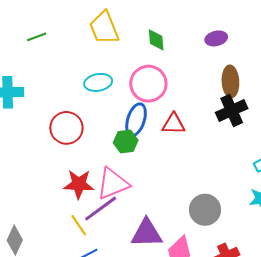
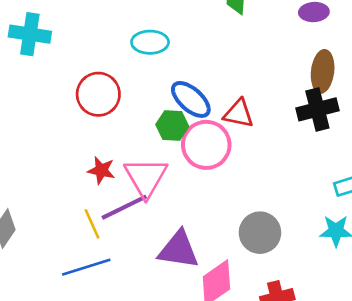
pink circle: (148, 84) -> (206, 145), moved
blue ellipse: (136, 120) -> (191, 99), turned -76
red star: (79, 184) -> (101, 170), size x0.7
pink triangle: (113, 184) -> (146, 177), turned -48

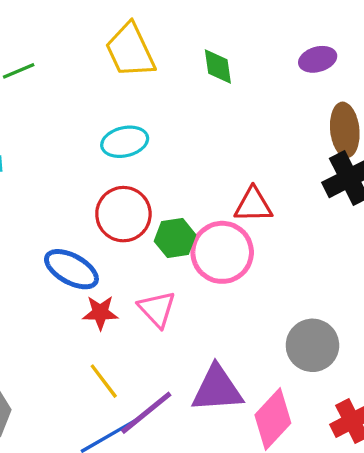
red circle: (98, 94) -> (123, 214), moved
blue ellipse: (191, 99) -> (71, 269), moved
pink triangle: (146, 177) -> (157, 309), size x0.7
purple line: (124, 207) -> (146, 413), moved

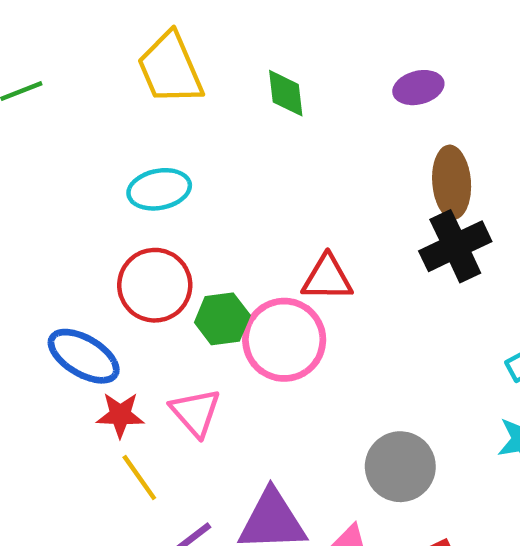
yellow line: (104, 381) -> (139, 478), moved

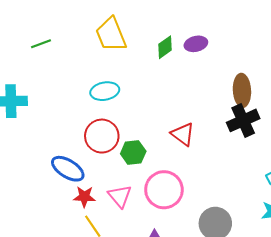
purple ellipse: (418, 88) -> (196, 44), moved
green diamond: (286, 93) -> (165, 47), turned 60
red triangle: (327, 278) -> (183, 134), turned 35
pink circle: (284, 340) -> (164, 190), moved

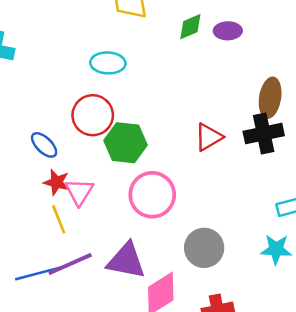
red triangle: (183, 134) -> (209, 137), moved, turned 40
green hexagon: (133, 152) -> (125, 143), size x1.4
blue ellipse: (68, 169) -> (44, 145), size x0.7
pink triangle: (120, 196) -> (79, 192), moved

